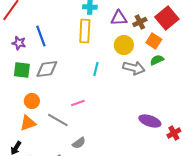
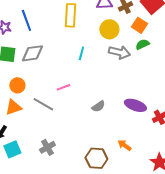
gray semicircle: (79, 143) -> (98, 106), moved

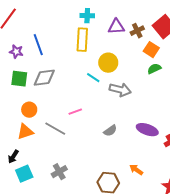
yellow circle: (109, 29) -> (108, 63), moved
gray arrow: (119, 52) -> (120, 90), moved
cyan line: (81, 53) -> (93, 78), turned -72

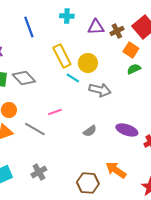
yellow rectangle: (82, 40) -> (62, 56), moved, turned -30
blue line: (38, 45) -> (29, 27), moved
gray diamond: (44, 78) -> (24, 78), turned 55
orange arrow: (136, 170) -> (116, 170), size x1.5

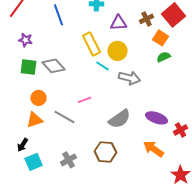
purple triangle: (96, 27) -> (119, 23), moved
gray semicircle: (90, 131) -> (120, 119), size x1.6
orange arrow: (116, 170) -> (154, 149), moved
brown hexagon: (88, 183) -> (106, 152), moved

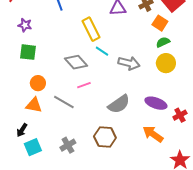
yellow circle: (118, 51) -> (166, 63), moved
gray diamond: (54, 66) -> (76, 62), moved
orange triangle: (35, 120) -> (34, 105), turned 30

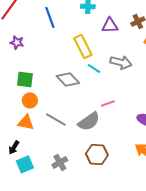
green square: (28, 52) -> (25, 79), moved
gray arrow: (129, 63) -> (121, 62), moved
pink line: (84, 85) -> (108, 103), moved
gray semicircle: (119, 104) -> (89, 121), moved

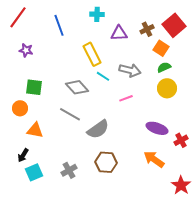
orange circle: (30, 100) -> (20, 108), moved
pink line: (108, 103) -> (126, 98), moved
gray line: (56, 119) -> (70, 114), moved

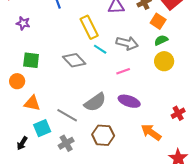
gray line: (70, 114) -> (67, 115), moved
purple ellipse: (157, 128) -> (129, 101), moved
black arrow: (23, 155) -> (22, 143), moved
cyan square: (34, 172) -> (42, 128), moved

